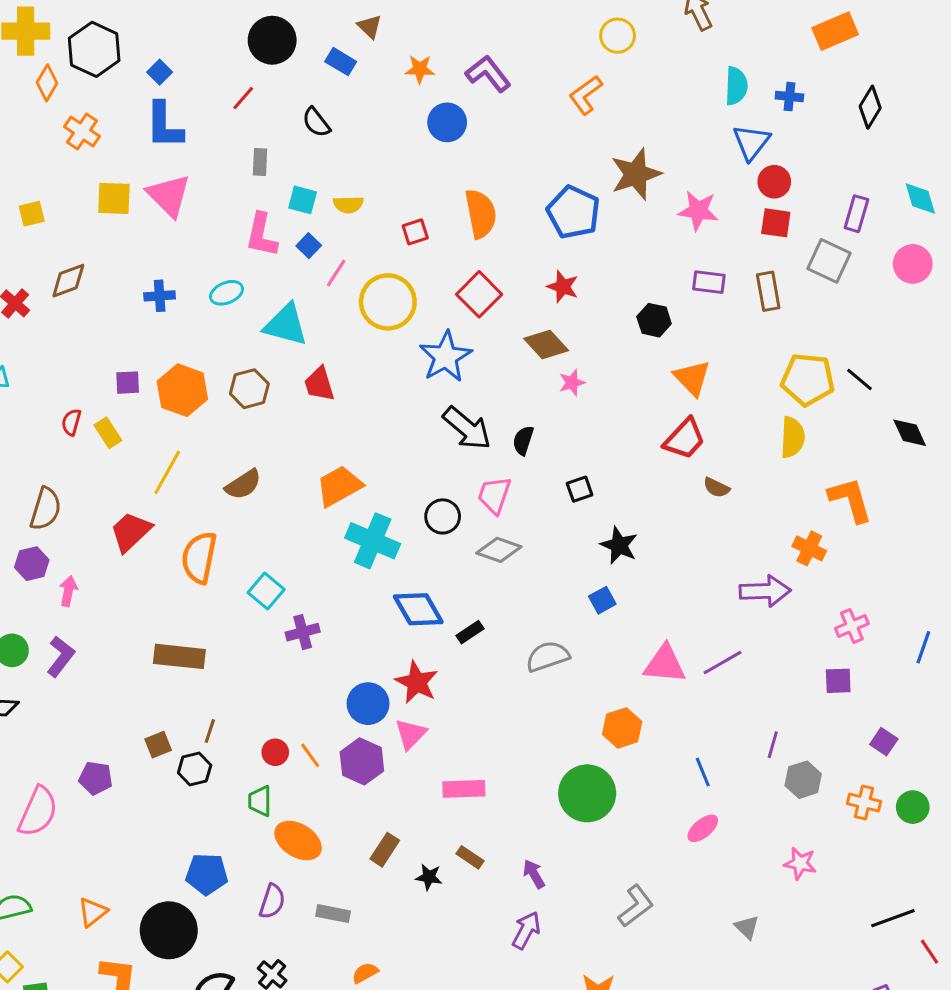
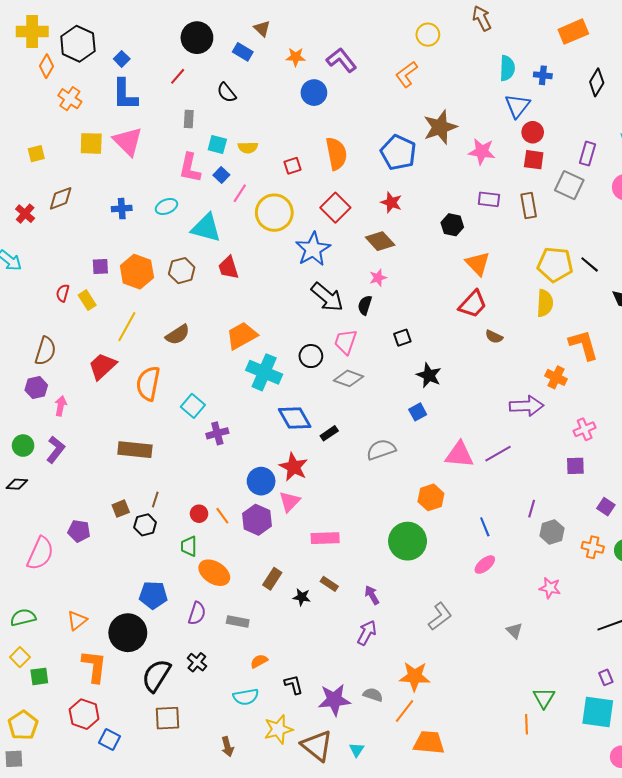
pink star: (572, 383) -> (378, 278), moved

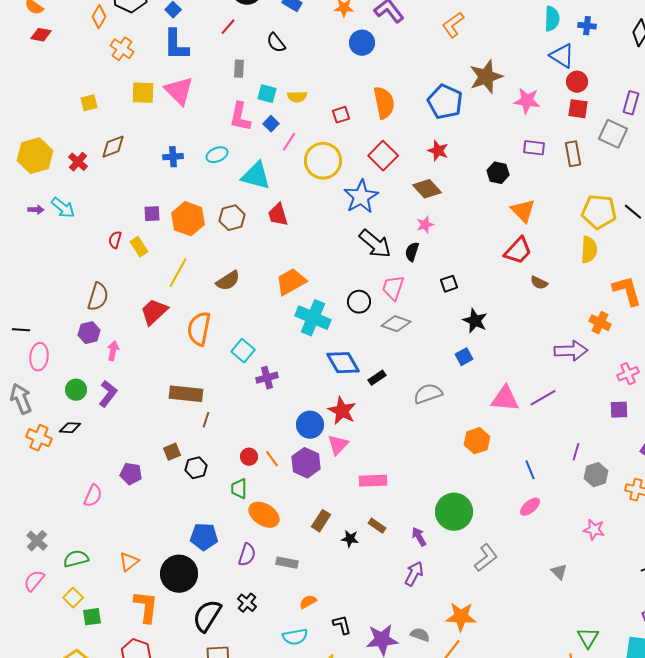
blue triangle: (517, 106) -> (562, 56), turned -36
brown line: (155, 499) -> (206, 420), moved
green circle: (408, 541) -> (454, 512), moved
pink semicircle: (40, 553) -> (93, 496), size x0.7

